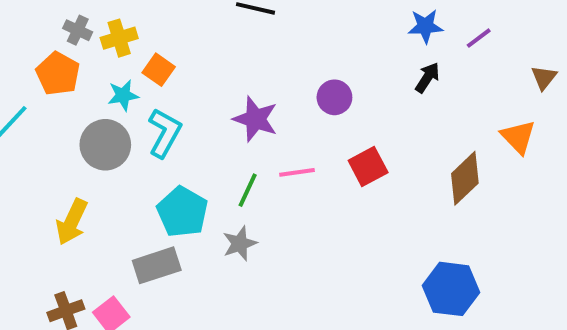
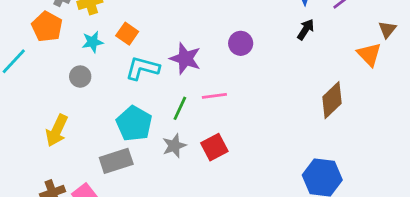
orange square: (159, 70) -> (127, 34), moved
cyan L-shape: (165, 133) -> (142, 68), moved, turned -104
orange triangle: (518, 137) -> (369, 54), moved
gray circle: (105, 145) -> (80, 77), size x0.6
red square: (368, 166) -> (214, 147), moved

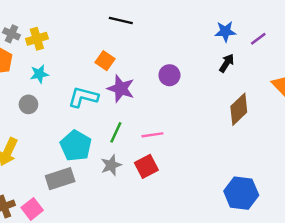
orange square: (127, 34) -> (105, 61), moved
pink line: (214, 96) -> (152, 135), moved
brown diamond: (332, 100) -> (239, 109), moved

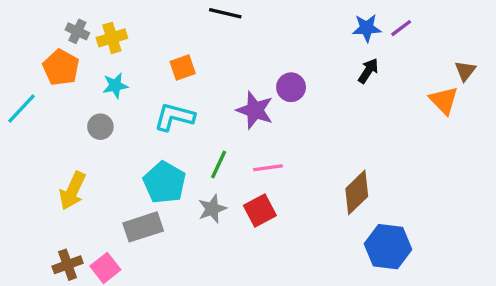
purple line: (258, 39) -> (401, 28), moved
orange square: (105, 61) -> (183, 68), moved, turned 36
purple star: (121, 89) -> (255, 110), moved
brown diamond: (239, 109) -> (357, 192), moved

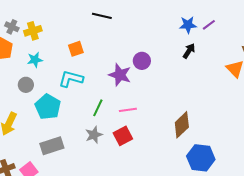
cyan pentagon: (164, 183) -> (48, 107), moved

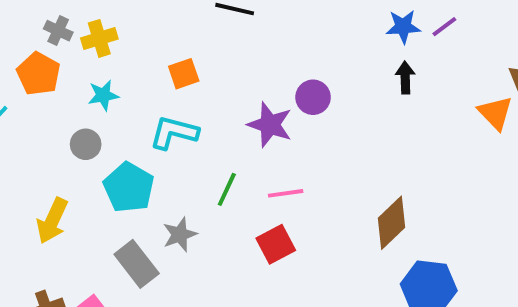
black arrow: (189, 51) -> (405, 78), turned -35
gray star: (94, 135) -> (180, 234), moved
gray rectangle: (52, 146) -> (137, 264), turned 70

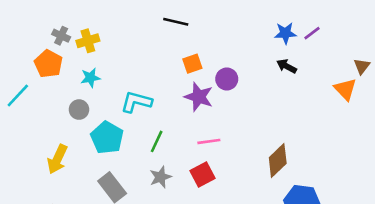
orange square: (184, 74) -> (192, 64), moved
black arrow: (405, 78) -> (287, 66), turned -60
green line: (227, 189) -> (157, 141), moved
gray star: (180, 234) -> (161, 177), moved

